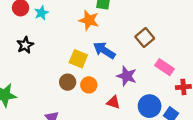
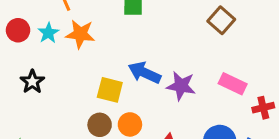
orange star: (89, 20) -> (80, 34), moved
brown square: (145, 38) -> (221, 20), moved
purple star: (127, 76) -> (181, 86), moved

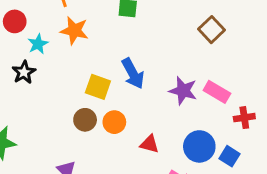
cyan star: (48, 33) -> (38, 44), moved
blue arrow: (144, 73) -> (133, 73), turned -148
purple star: (181, 86) -> (183, 91), moved

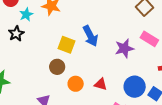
purple star: (183, 91) -> (124, 48), turned -30
pink rectangle: (217, 92) -> (149, 39), moved
orange circle: (114, 122) -> (76, 84), moved

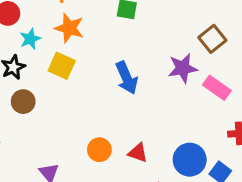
yellow square: (66, 45) -> (62, 66), moved
purple star: (124, 48) -> (183, 68), moved
brown circle: (57, 67) -> (23, 102), moved

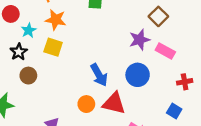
blue arrow: (127, 78) -> (99, 75), moved
red triangle: (138, 153) -> (114, 103), size x1.6
blue circle: (190, 160) -> (138, 75), moved

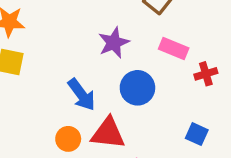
purple star: (139, 40) -> (114, 43), moved
red cross: (185, 82) -> (206, 74), moved

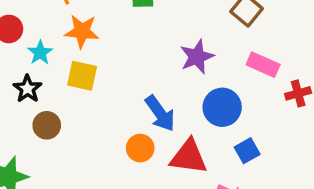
blue square: (197, 134) -> (247, 151), moved, turned 35
orange circle: (68, 139) -> (140, 148), moved

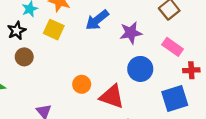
blue arrow: (160, 113) -> (97, 20), moved, turned 75
blue square: (247, 151) -> (175, 99), moved, size x1.6

